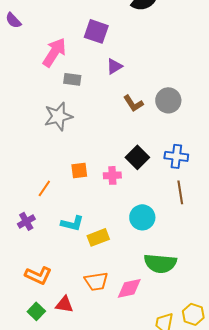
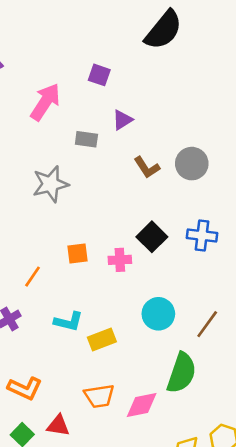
purple square: (96, 31) -> (99, 75), size x0.7
gray rectangle: (72, 79) -> (86, 139), moved
brown line: (180, 192) -> (207, 324), moved, turned 45
green semicircle: (160, 263) -> (181, 373), turned -76

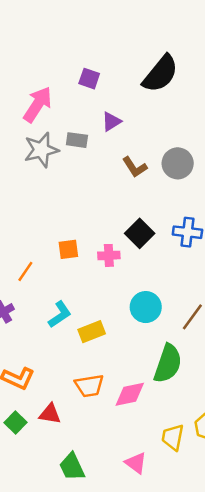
black semicircle: (164, 30) -> (160, 74), moved
gray star: (50, 184) -> (41, 150), moved
cyan L-shape: (68, 322) -> (60, 314), turned -48

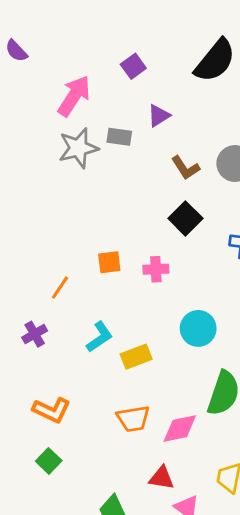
purple square: (89, 79) -> (133, 66), turned 35
black square: (140, 233) -> (185, 218), moved
red triangle: (50, 414) -> (161, 478), moved

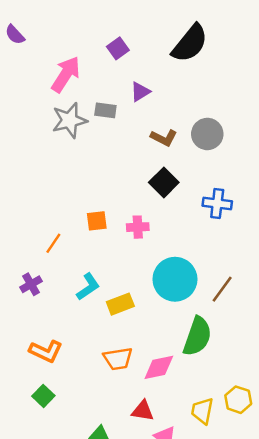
brown L-shape: (185, 168) -> (164, 138), turned -30
cyan circle: (198, 328) -> (175, 279), size x1.4

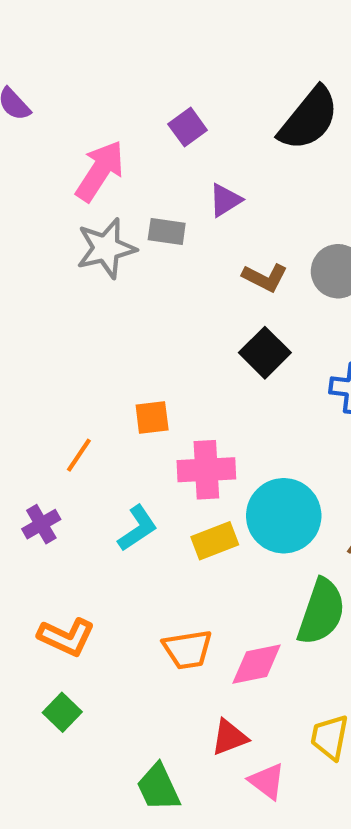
pink cross: (138, 227) -> (206, 470), moved, size x1.5
yellow rectangle: (120, 304) -> (215, 541), moved
red triangle: (143, 411) -> (229, 737), turned -30

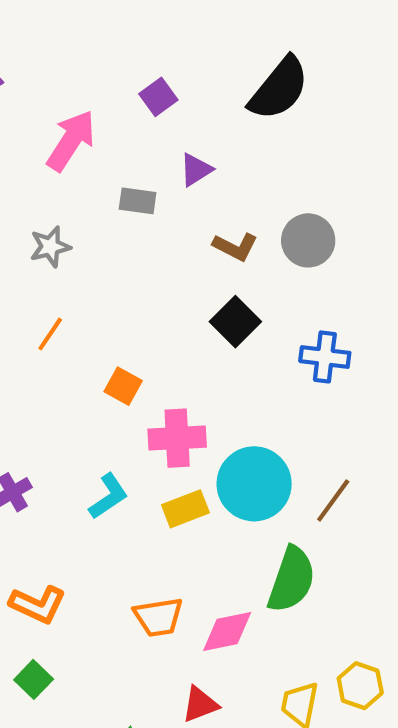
gray star: (106, 248) -> (50, 247), moved, size x0.7
orange square: (152, 418) -> (123, 386), turned 36
orange line: (79, 455) -> (50, 334), moved

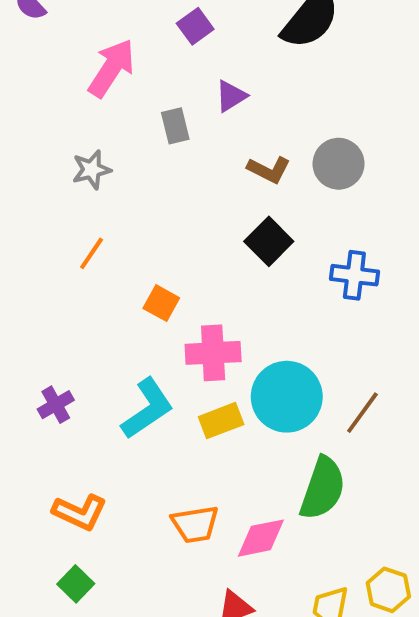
gray rectangle: (138, 201) -> (175, 126), turned 68
cyan L-shape: (108, 496) -> (147, 409), size x1.4

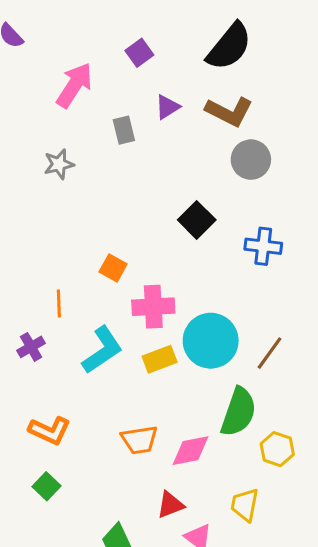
brown L-shape: (269, 170) -> (229, 112), moved, size x1.4
orange line: (92, 253) -> (59, 304), moved, turned -36
yellow hexagon: (388, 590) -> (277, 449), moved

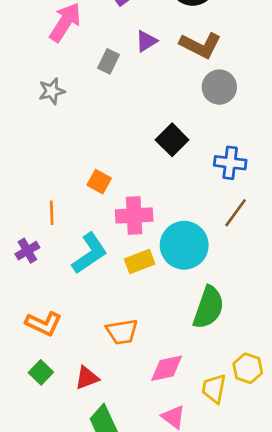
gray rectangle: (124, 130) -> (108, 61), turned 40
brown line: (269, 353) -> (236, 213), moved
yellow hexagon: (277, 449) -> (248, 368), moved
pink diamond: (191, 451) -> (167, 368), moved
red triangle: (170, 505) -> (87, 378), moved

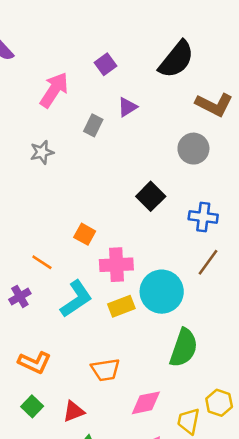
brown L-shape: (200, 45) -> (214, 105), moved
orange line: (52, 213) -> (42, 262), turned -55

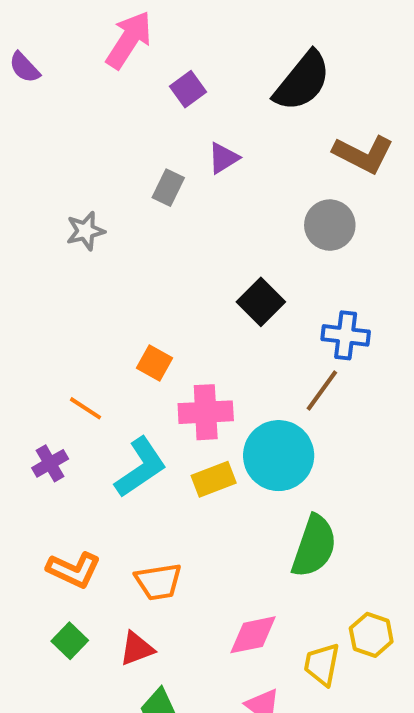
pink arrow: (54, 90) -> (129, 40), moved
brown line: (208, 262) -> (322, 391), moved
orange trapezoid: (105, 370) -> (158, 582), moved

